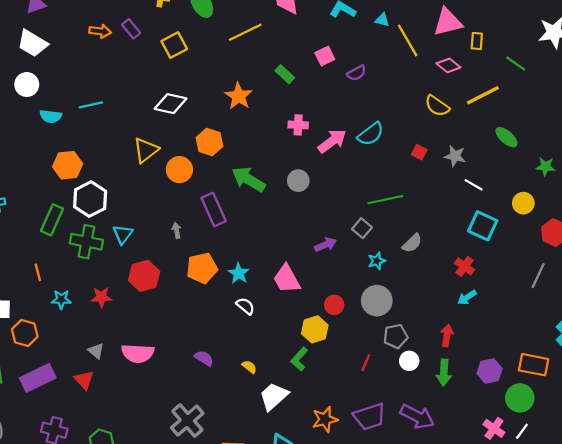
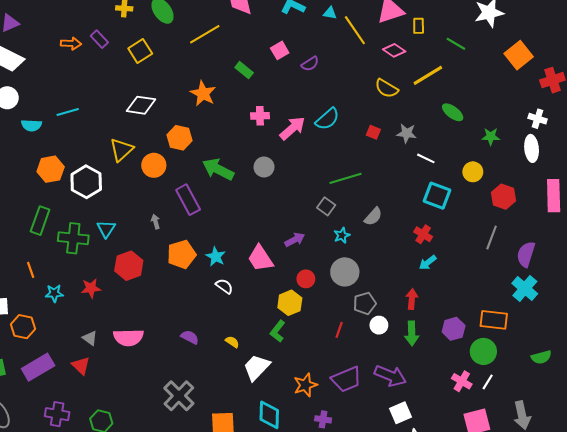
white hexagon: (90, 199) -> (86, 182), moved
purple arrow: (326, 245) -> (295, 240), moved

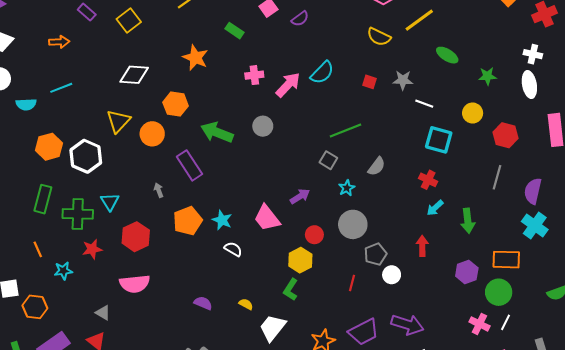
orange arrow: (71, 44) -> (59, 42), moved
red star: (91, 288) -> (92, 249), moved
green arrow: (412, 333) -> (468, 221), moved
pink semicircle: (128, 337) -> (135, 284), moved

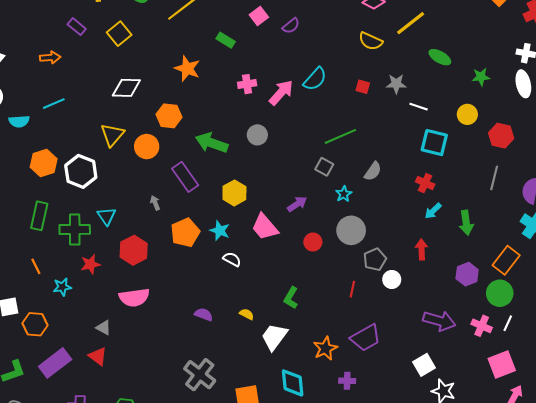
yellow hexagon: (300, 260) -> (234, 193), moved
orange rectangle: (506, 260) -> (506, 260), turned -52
purple arrow: (407, 325) -> (439, 321), moved

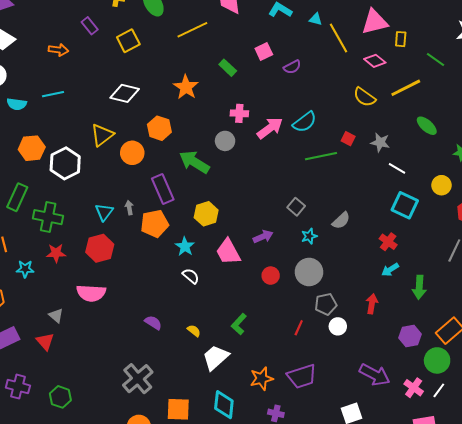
gray circle: (257, 135) -> (225, 141), moved
green line: (340, 136) -> (321, 156), moved
cyan triangle: (107, 216) -> (104, 212), moved
orange pentagon: (185, 233) -> (155, 224), moved

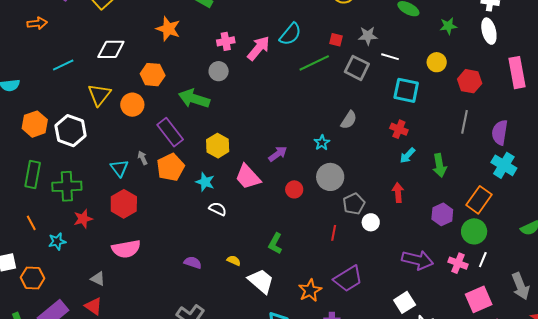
cyan line: (53, 94) -> (63, 65), moved
gray square: (296, 207) -> (357, 68), moved, size x1.4
white trapezoid: (216, 357) -> (261, 281), turned 96

